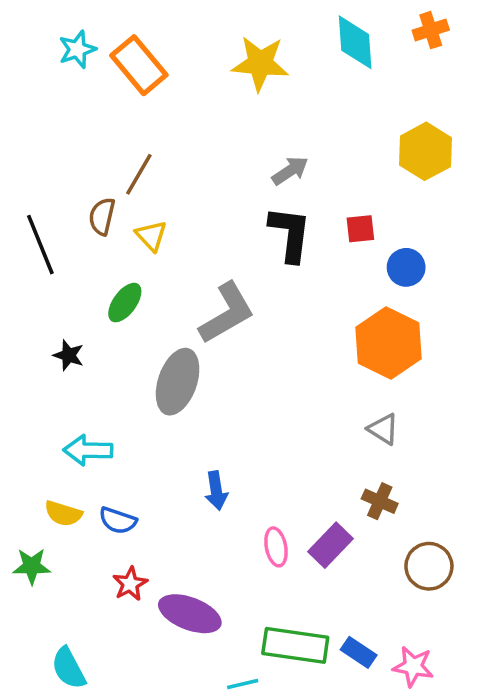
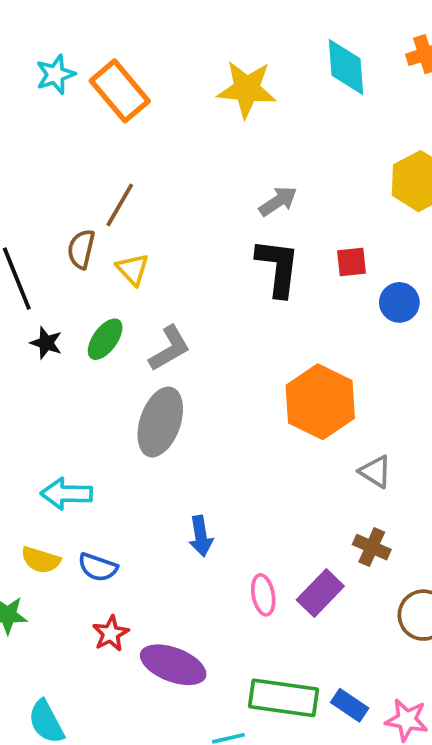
gray L-shape: (227, 313) -> (169, 348), moved, size x0.7
orange hexagon: (389, 343) -> (320, 402), moved
black star: (69, 355) -> (46, 343), moved

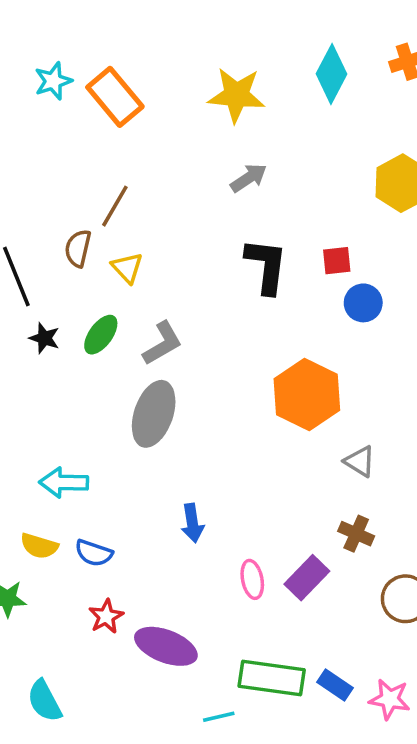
cyan diamond: (346, 67) -> (331, 74), turned 32
gray arrow: (278, 201) -> (249, 178), moved
blue circle: (399, 302) -> (363, 303), moved

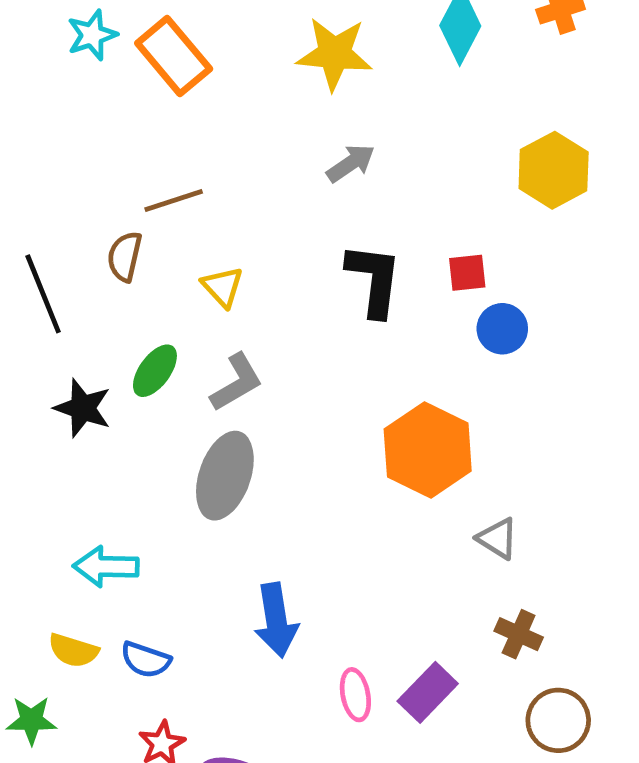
brown line: (115, 206) -> (174, 201), turned 42
yellow triangle: (127, 268) -> (223, 287), moved
black star: (44, 338) -> (83, 408), moved, size x1.4
blue arrow: (192, 523) -> (276, 620), size x1.4
brown cross: (356, 534) -> (519, 634), moved

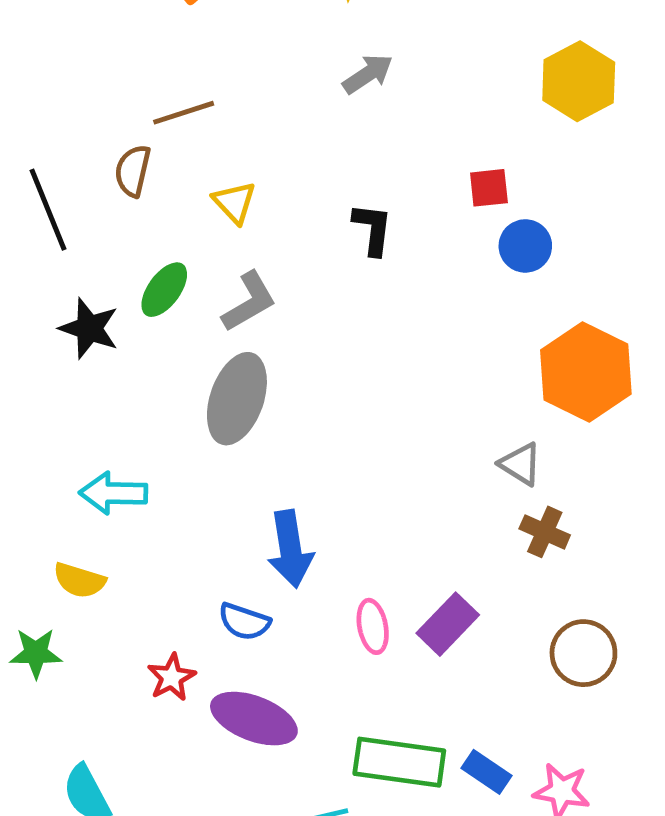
black L-shape: (374, 280) -> (373, 229), moved, size x0.7
orange hexagon: (428, 450) -> (586, 372), moved
brown cross: (519, 634) -> (545, 532), moved
blue semicircle: (146, 660) -> (244, 622), moved

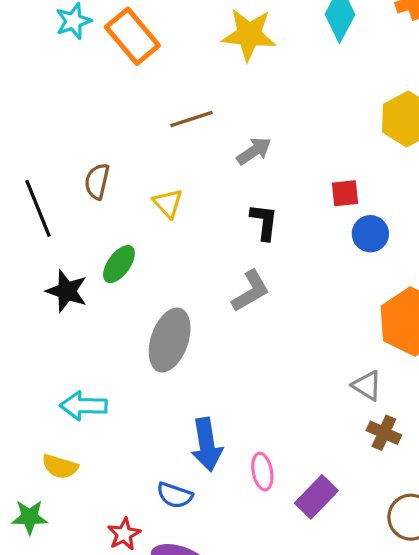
gray arrow: (368, 74) -> (254, 151), moved
brown line: (184, 113) -> (192, 119), moved
gray L-shape: (249, 302) -> (251, 291), moved
pink ellipse: (373, 626) -> (262, 472), moved

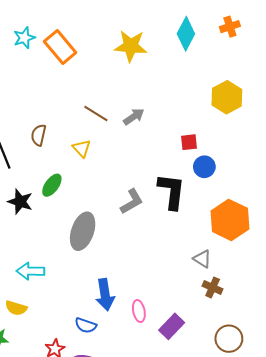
brown line: (192, 119) -> (96, 114), moved, turned 50
black L-shape: (264, 222) -> (172, 191), moved, size x1.6

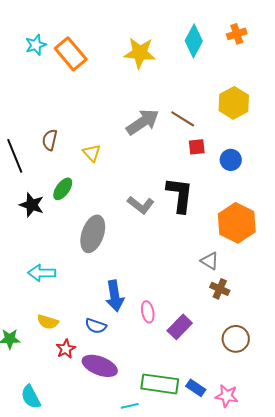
brown line: (96, 114) -> (183, 119), moved
gray arrow: (134, 117) -> (143, 122), size x1.6
blue circle: (204, 167) -> (231, 160), moved
gray L-shape: (132, 202) -> (141, 205), turned 68
yellow semicircle: (16, 308) -> (48, 322), moved

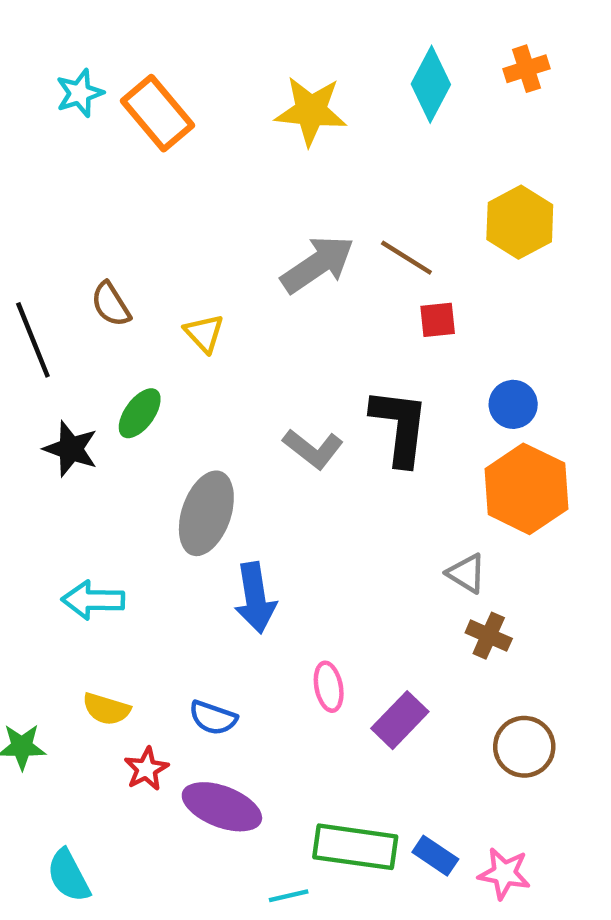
brown semicircle: (50, 140) -> (111, 304), turned -45
blue circle: (231, 160) -> (513, 404), moved
blue arrow: (115, 296) -> (255, 598), moved

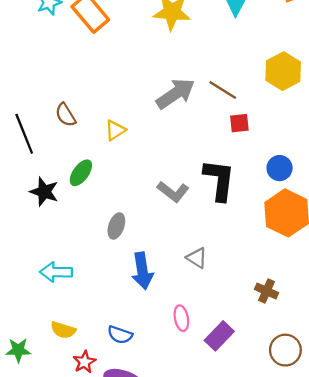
yellow triangle: (204, 333) -> (115, 130), turned 40
gray ellipse: (206, 513) -> (116, 226), size x0.6
gray triangle: (466, 573) -> (197, 258), moved

